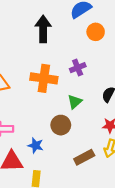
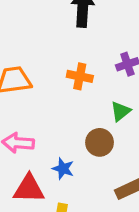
orange cross: (44, 78) -> (80, 76), size x0.7

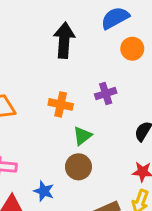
green triangle: (121, 111) -> (82, 136), moved

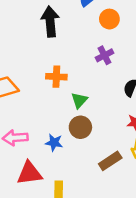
purple cross: (106, 94) -> (104, 55), moved
blue star: (44, 191) -> (54, 143), moved

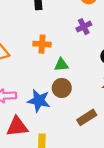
green triangle: (79, 100) -> (61, 65), turned 40
blue star: (54, 143) -> (39, 101), size x1.5

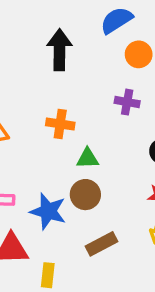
purple cross: (84, 27) -> (127, 102), turned 32
brown rectangle: (87, 117) -> (101, 244), moved

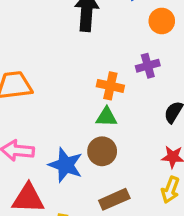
purple cross: (127, 102) -> (148, 66), turned -30
orange cross: (60, 124) -> (110, 86), moved

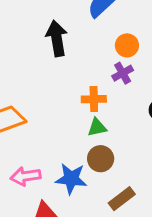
orange circle: (162, 21) -> (127, 45), moved

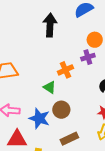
orange cross: (94, 99) -> (65, 70), turned -35
green triangle: (97, 127) -> (50, 87), moved, turned 32

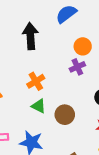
orange cross: (65, 70) -> (36, 81), moved
brown circle: (61, 110) -> (65, 115), moved

